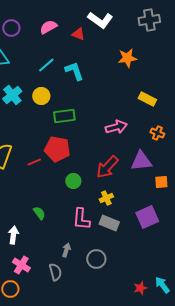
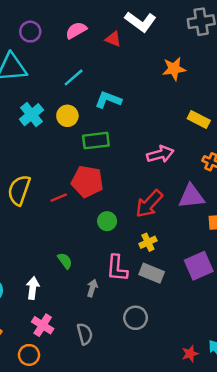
cyan L-shape: (74, 71) -> (108, 100), moved, turned -50
gray arrow: (66, 250) -> (92, 288), moved

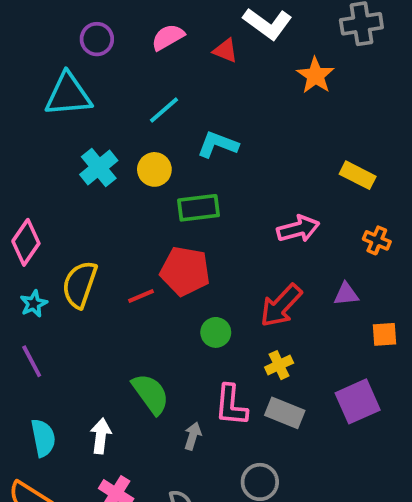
orange star: (174, 69) -> (315, 76), moved, turned -30
purple triangle: (191, 196) -> (346, 294), size x0.6
green semicircle: (65, 261) -> (151, 394), size x1.6

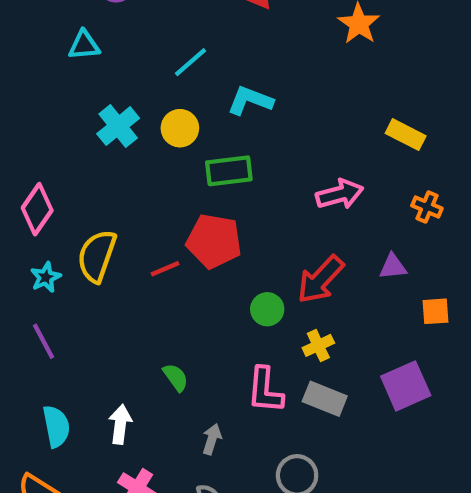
cyan triangle: (68, 95) -> (84, 45), size x0.6
green circle: (216, 332) -> (267, 309), moved
green semicircle: (151, 394) -> (176, 377), size x0.6
gray arrow: (193, 436) -> (212, 439), moved

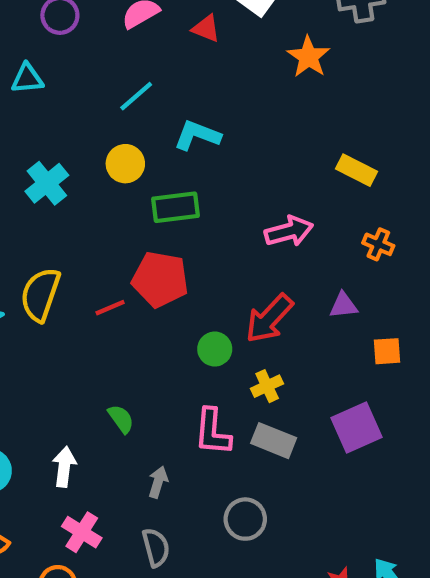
cyan cross: (118, 126) -> (47, 183), moved

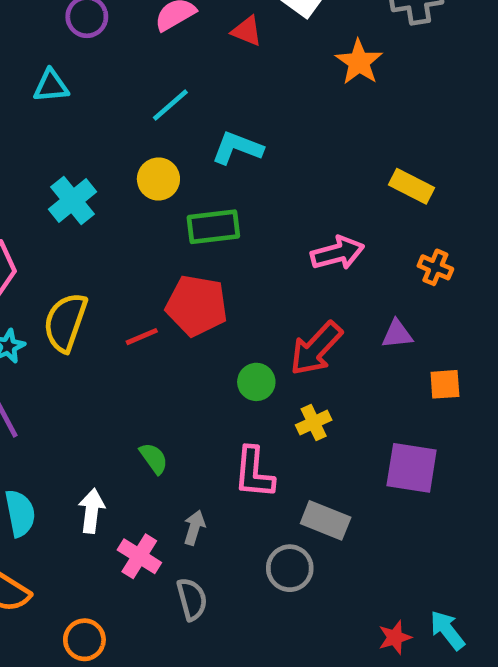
purple square: (356, 428) -> (412, 468), turned 33
gray rectangle: (274, 441) -> (326, 520), moved
pink cross: (82, 532) -> (139, 556), moved

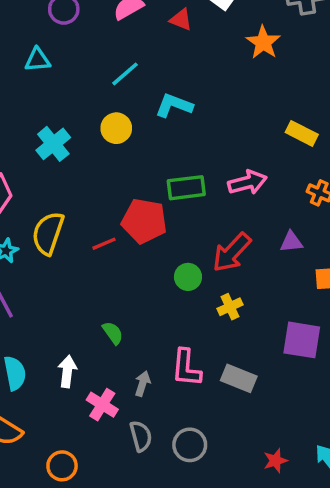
green rectangle: (213, 227) -> (186, 188), moved
pink L-shape: (254, 473) -> (186, 368), moved
gray circle: (290, 568) -> (190, 445), moved
red star: (395, 637) -> (275, 461), moved

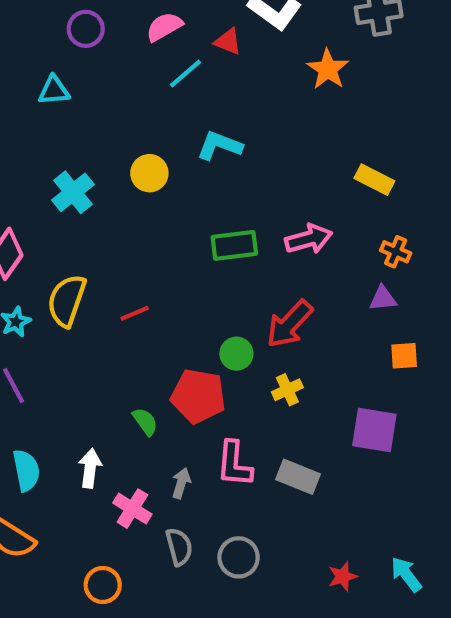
cyan line: (125, 74) -> (185, 73), moved
red pentagon: (144, 221) -> (198, 396), moved
purple triangle: (291, 242) -> (383, 298), moved
orange circle: (62, 466) -> (103, 585), moved

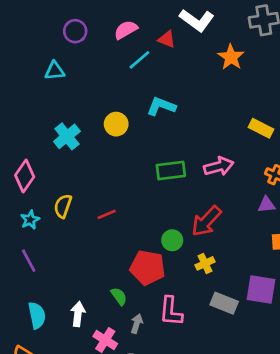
yellow semicircle: (67, 301) -> (63, 206), size x0.7
green semicircle: (145, 422) -> (119, 296), moved
gray rectangle: (298, 477) -> (224, 303), moved

